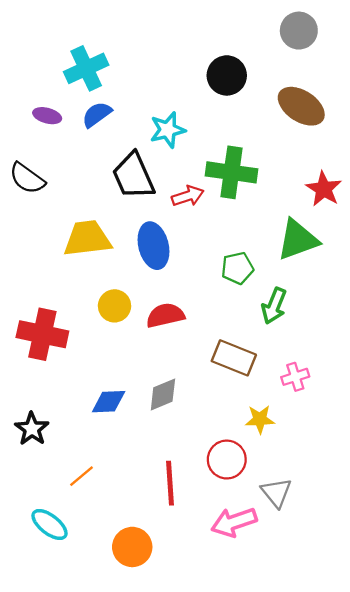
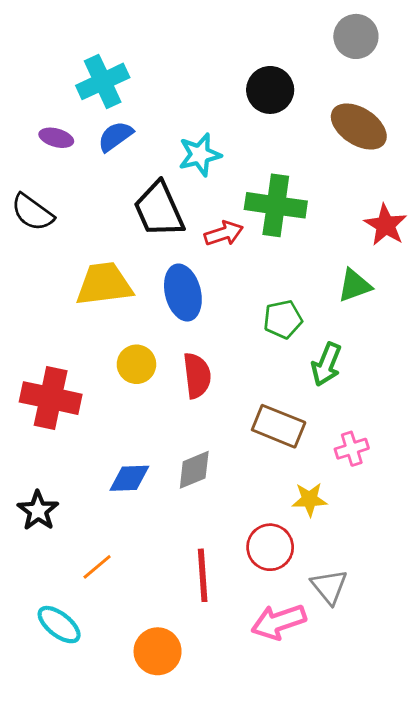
green triangle: (298, 240) -> (355, 285), size x0.7
red semicircle: (165, 315) -> (197, 376), turned 96

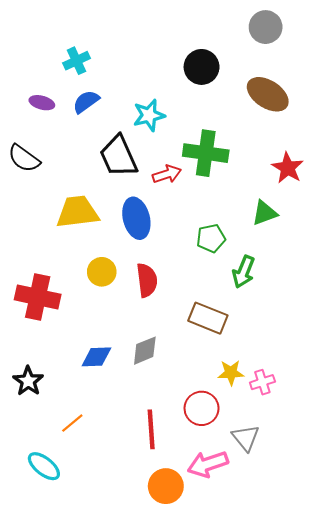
cyan cross: (103, 81) -> (77, 61), size x0.7
pink cross: (352, 449) -> (262, 382), moved
orange circle: (158, 651) -> (166, 486), moved

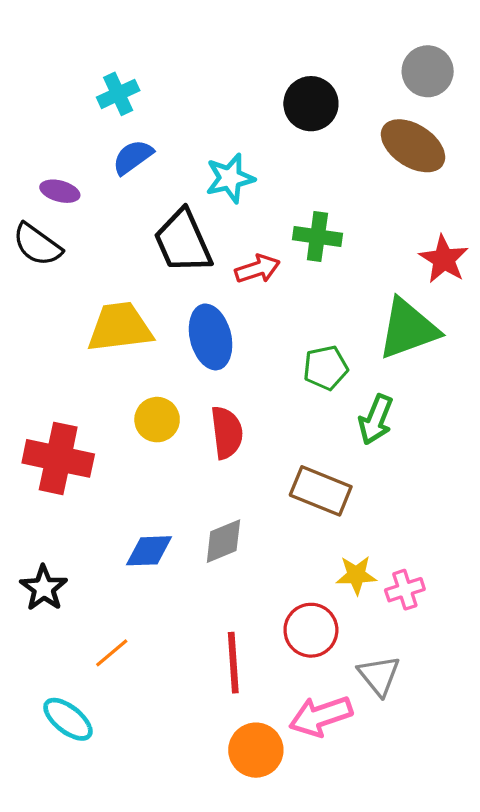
gray circle: (266, 27) -> (428, 71), moved
purple ellipse: (42, 103) -> (60, 191), moved
green cross: (206, 153) -> (317, 237), size x0.7
green triangle: (265, 213) -> (408, 329), size x1.6

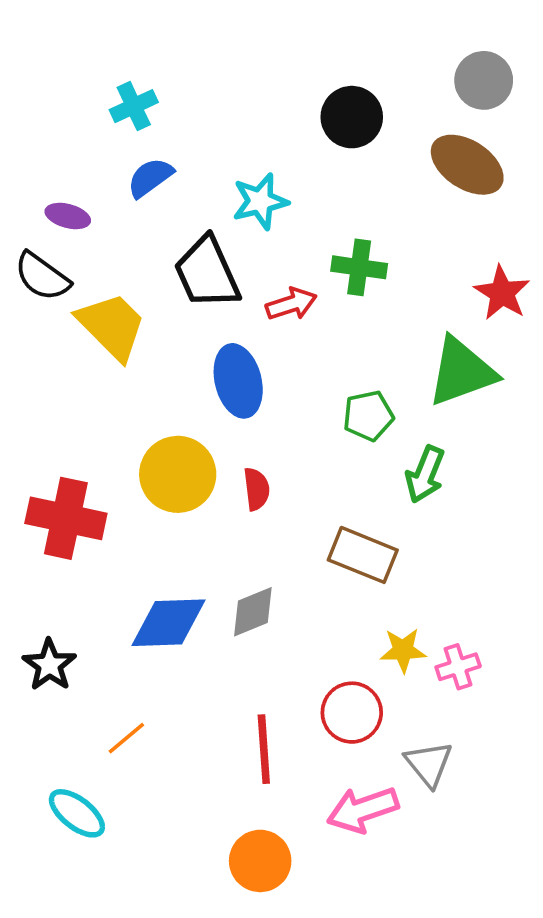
yellow trapezoid: (120, 327) -> (112, 326), moved, turned 52
yellow circle: (157, 420) -> (178, 474), size x1.5
red semicircle: (227, 433) -> (256, 489), size x0.7
blue diamond: (149, 551) -> (169, 623), size x1.4
orange circle: (256, 750) -> (260, 861), moved

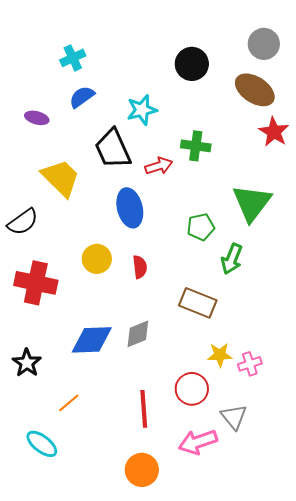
black semicircle: (42, 276) -> (23, 222), moved, turned -72
red star: (502, 293) -> (274, 132), moved
green triangle: (462, 372) -> (252, 203), turned -33
yellow circle: (178, 474) -> (97, 259), size x0.7

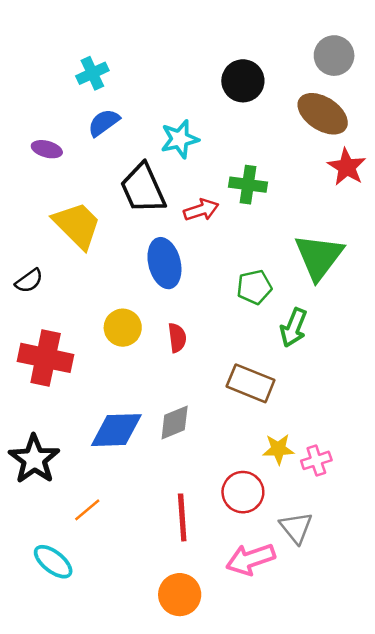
black semicircle: (23, 222) -> (29, 281), size x0.7
black star: (27, 363) -> (34, 459), size x1.4

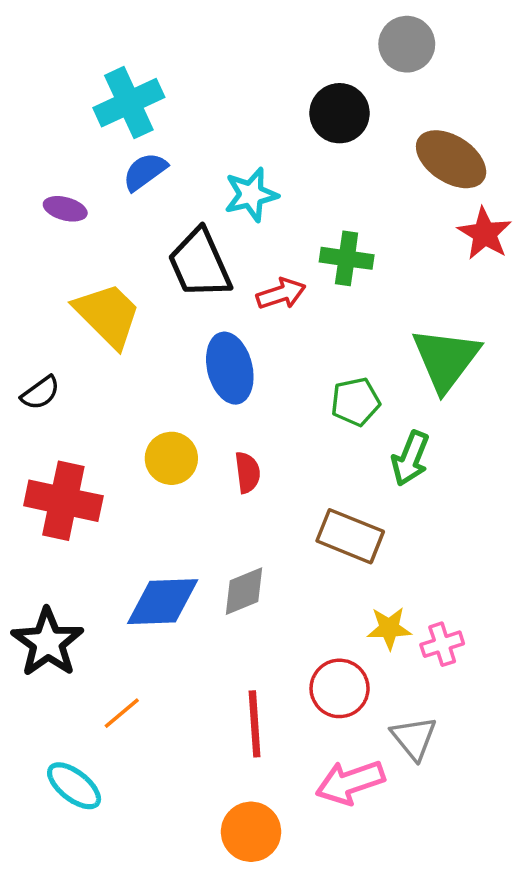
gray circle: (334, 56) -> (407, 44), moved
cyan cross: (92, 73) -> (129, 103), size x1.5

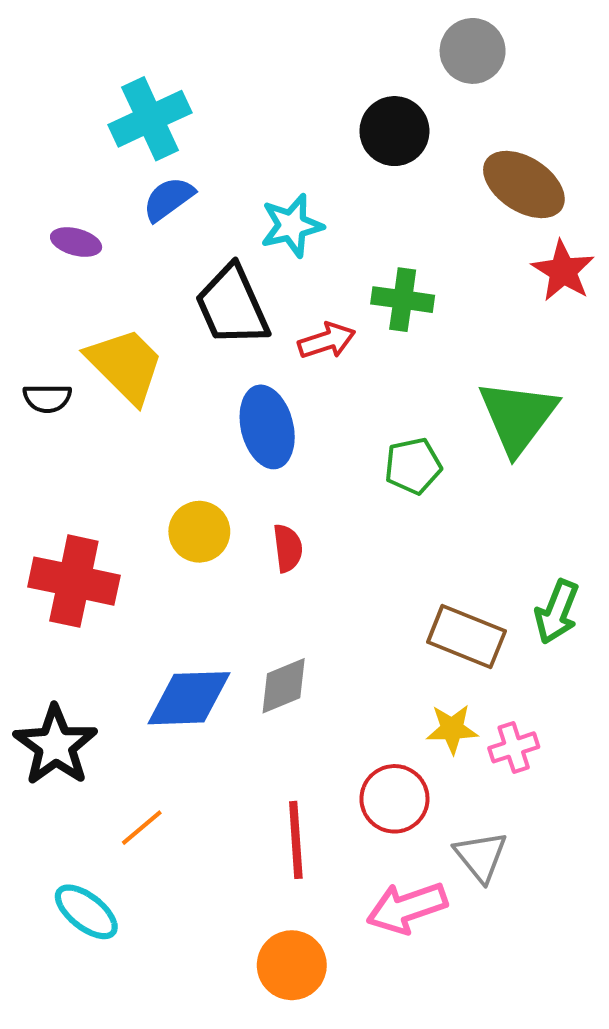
black semicircle: (40, 393) -> (47, 398), moved, turned 36
green arrow: (410, 458) -> (557, 612), moved
brown rectangle: (350, 536) -> (466, 637), moved

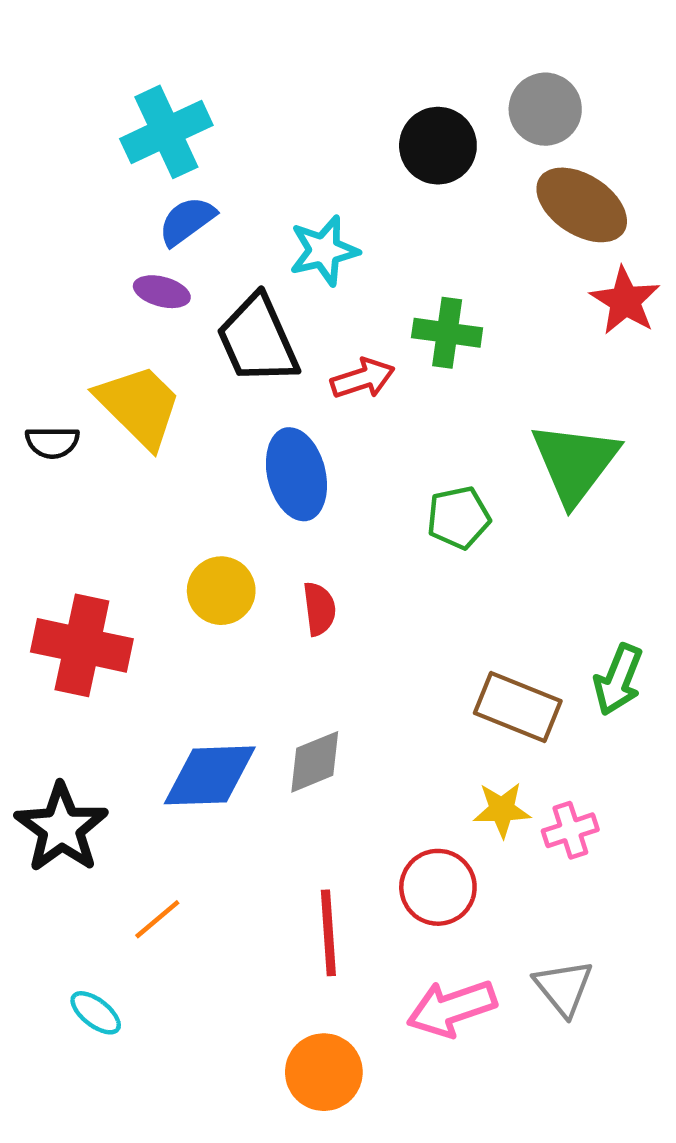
gray circle: (473, 51) -> (545, 109), moved
purple ellipse: (76, 242) -> (162, 292), moved
gray triangle: (481, 856) -> (563, 988), moved
cyan ellipse: (86, 912) -> (96, 1013), size x0.7

